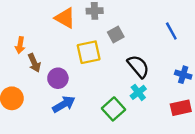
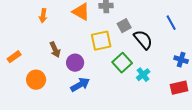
orange arrow: (20, 45) -> (43, 16), moved
black semicircle: (138, 66) -> (143, 40), moved
green square: (113, 109) -> (122, 63), moved

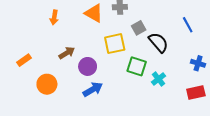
brown arrow: (55, 50) -> (67, 53), turned -98
green square: (122, 63) -> (137, 66), turned -30

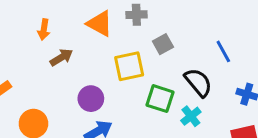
blue line: (188, 25) -> (223, 51), moved
black semicircle: (158, 42) -> (198, 82), moved
brown arrow: (67, 53) -> (61, 57), moved

